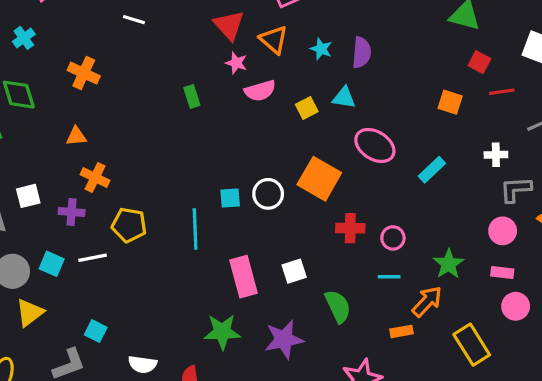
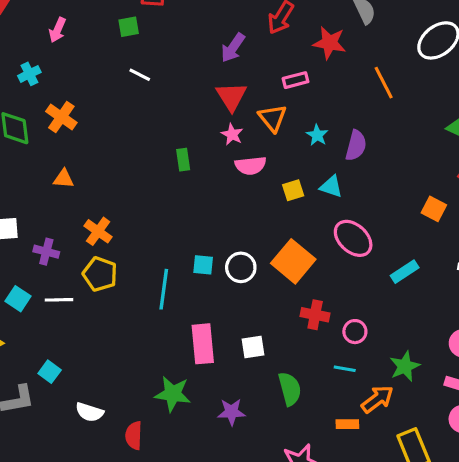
orange cross: (84, 73) -> (61, 117), moved
orange cross: (95, 177) -> (98, 231), moved
purple star: (284, 339) -> (231, 412), size x0.7

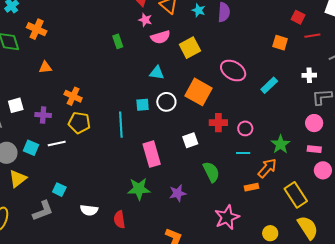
cyan triangle: (331, 186) -> (157, 73), moved
yellow square: (293, 190) -> (190, 48), size x1.5
white square: (253, 347) -> (190, 140), moved

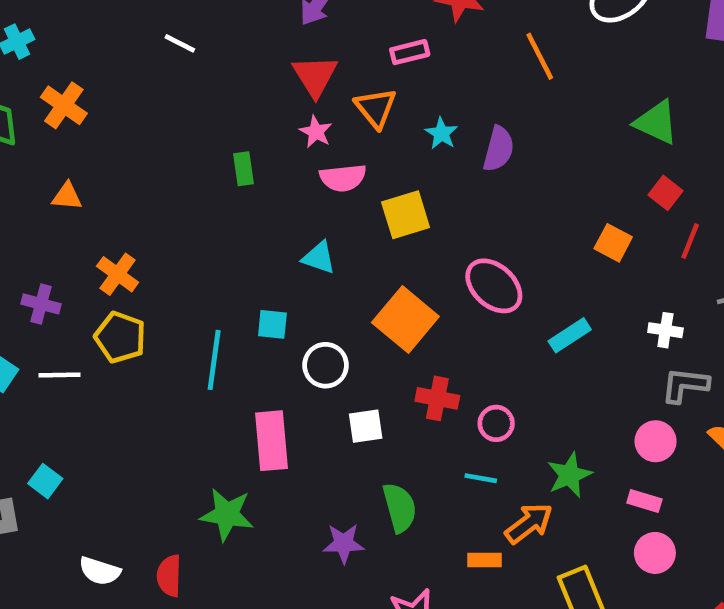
red line: (312, 36) -> (690, 241), turned -70
white circle: (166, 102) -> (326, 365), moved
purple star: (178, 193) -> (344, 543), moved
white semicircle: (89, 210) -> (100, 571), moved

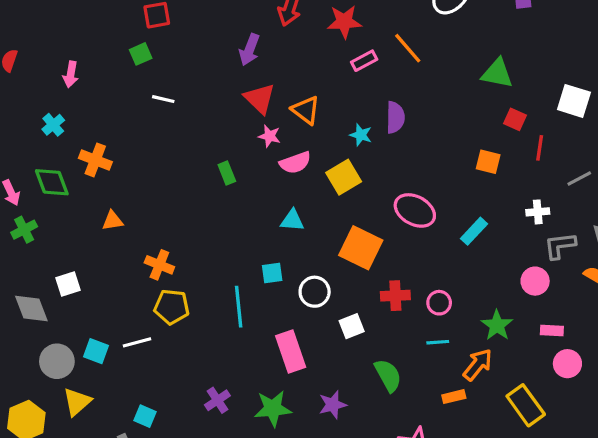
pink rectangle: (410, 52) -> (364, 61), moved
cyan star: (441, 133) -> (361, 135), moved
purple cross: (41, 304) -> (217, 400), moved, turned -35
pink circle: (656, 441) -> (535, 281), moved
purple star: (344, 543) -> (333, 405), moved

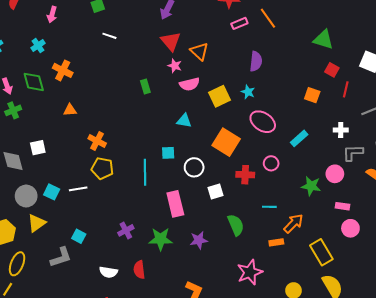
cyan star: (361, 135) -> (248, 92), moved
pink circle: (439, 303) -> (271, 163), moved
green star: (497, 325) -> (311, 186), moved, turned -30

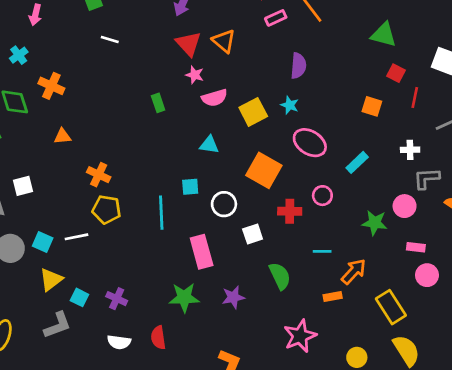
orange triangle: (199, 51) -> (224, 41), moved
yellow triangle: (37, 223) -> (51, 280), moved
purple cross: (126, 230) -> (117, 299), moved, turned -35

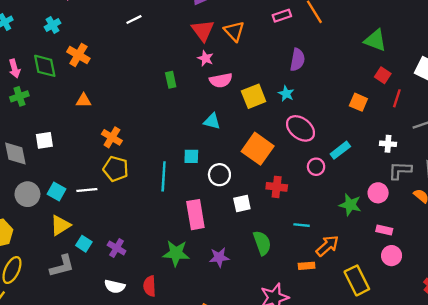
white line: (110, 39) -> (134, 20), turned -49
pink circle: (322, 196) -> (316, 167), moved

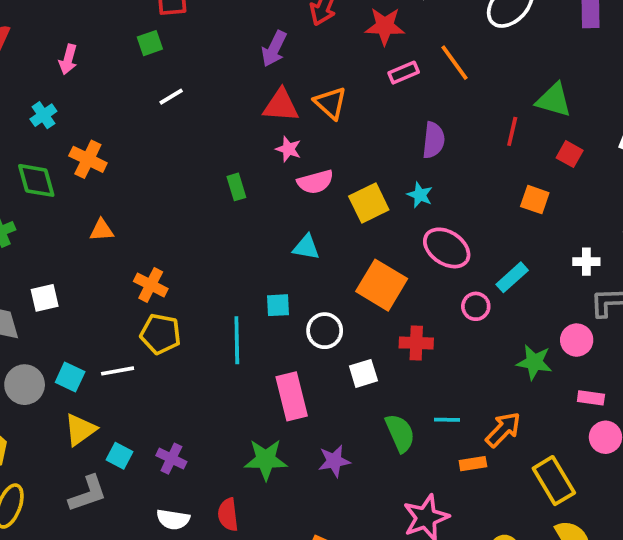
red triangle: (203, 30) -> (281, 105), turned -45
red line: (397, 98) -> (512, 131), moved
cyan line: (302, 225) -> (447, 420), moved

